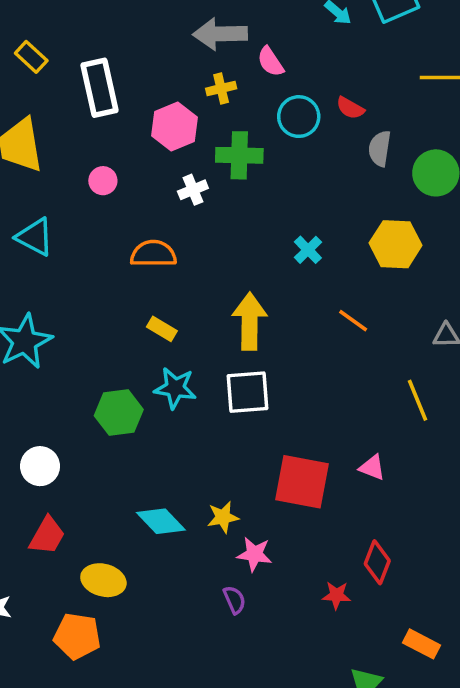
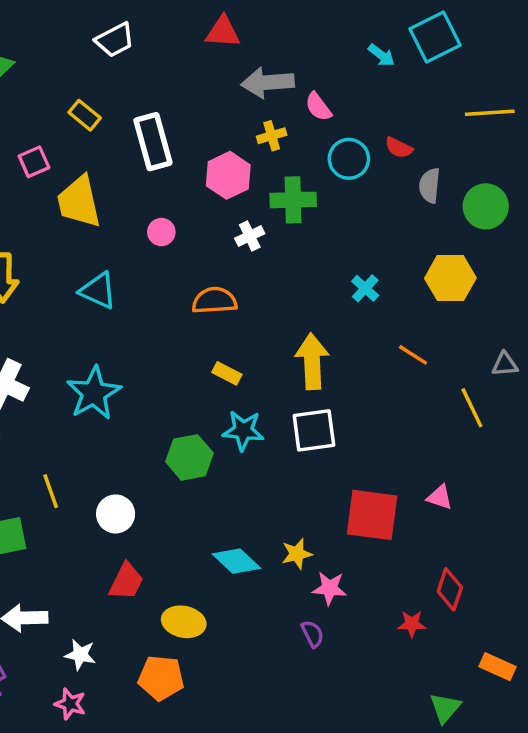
yellow line: (418, 400) -> (472, 408), moved

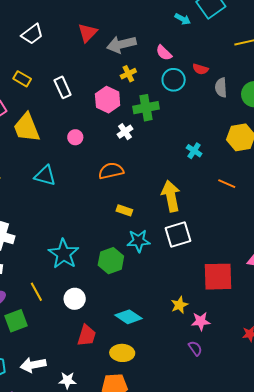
red triangle: (223, 32) -> (88, 33), moved, turned -40
pink semicircle: (318, 107) -> (164, 53), moved
white rectangle: (153, 142) -> (63, 87), size x0.7
cyan star: (94, 393) -> (64, 254), moved
cyan diamond: (236, 561) -> (128, 317), moved

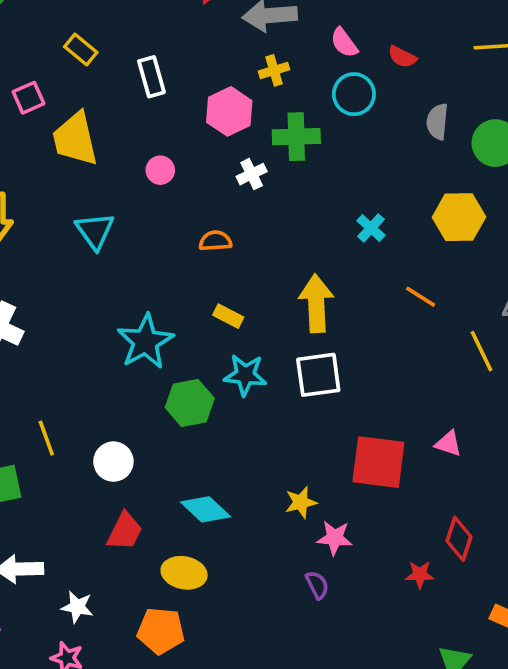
red semicircle: (200, 69) -> (402, 57), moved
orange semicircle: (111, 171) -> (215, 241), size x0.7
cyan triangle: (45, 176) -> (95, 231), turned 30
cyan star: (64, 254) -> (145, 342), moved

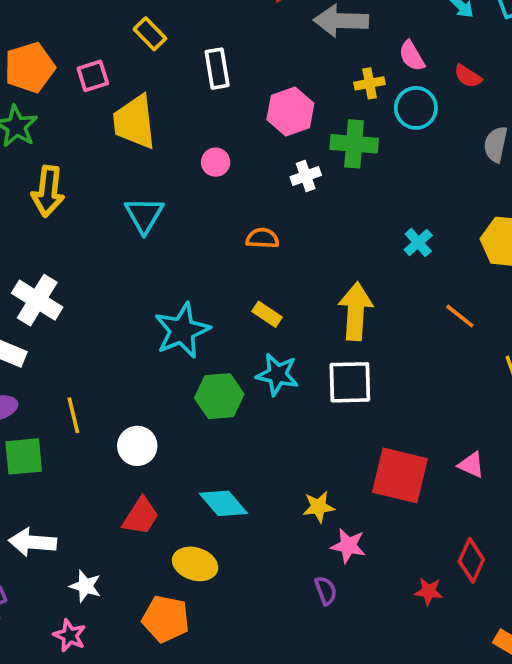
yellow cross: (274, 70) -> (370, 83), moved

